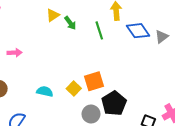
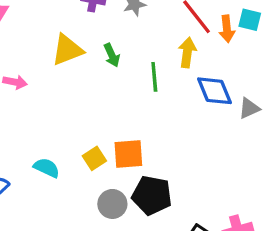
yellow triangle: (53, 15) -> (67, 50), moved, size x1.5
cyan semicircle: (45, 91) -> (47, 168), moved
black pentagon: (114, 103) -> (152, 195), turned 30

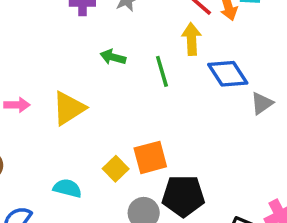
yellow triangle: (67, 50) -> (69, 108), moved
green arrow: (112, 55) -> (113, 57), turned 140
gray triangle: (249, 108) -> (262, 103), moved

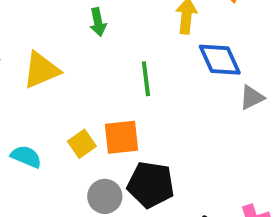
green arrow: (113, 57) -> (98, 22), turned -125
green line: (162, 71) -> (146, 79), moved

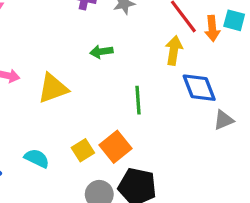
green arrow: (98, 22) -> (101, 52), turned 90
orange square: (121, 137) -> (115, 147), turned -36

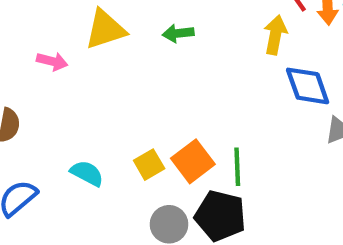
yellow triangle: (53, 88) -> (105, 29), moved
green line: (138, 100) -> (237, 167), moved

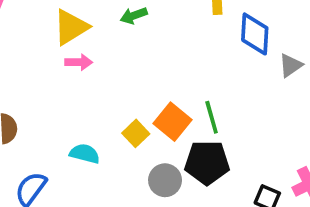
pink arrow: (52, 61) -> (79, 62), moved
blue diamond: (308, 86) -> (255, 34), turned 36

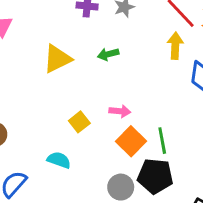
pink arrow: (79, 62) -> (120, 111), moved
yellow square: (136, 133) -> (79, 122), moved

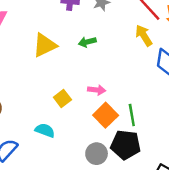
yellow arrow: (175, 46) -> (144, 35), turned -35

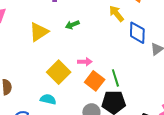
yellow square: (62, 98) -> (59, 72), size x1.6

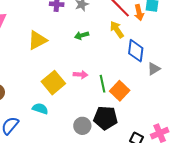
green arrow: (72, 25) -> (82, 35), moved
green line: (115, 78) -> (103, 84), moved
orange square: (95, 81) -> (120, 91), moved

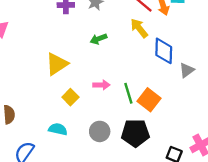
yellow triangle: (37, 40) -> (57, 64), moved
yellow square: (53, 83) -> (70, 97), size x0.6
gray circle: (82, 126) -> (100, 131), moved

